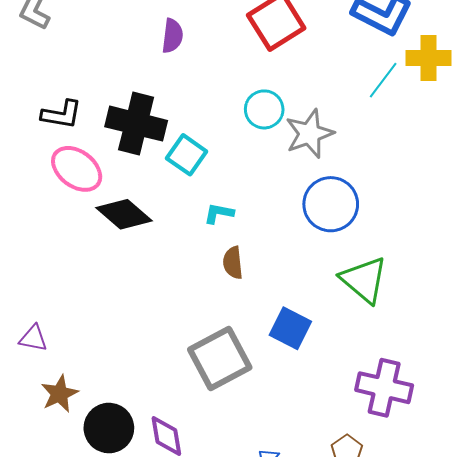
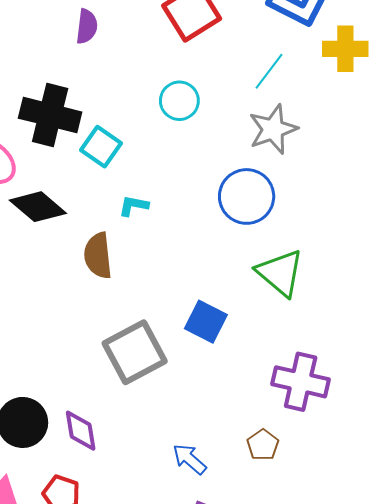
cyan line: (383, 80) -> (269, 71), moved
gray star: (310, 134) -> (273, 129), moved
brown semicircle: (233, 263) -> (98, 256), moved, size x1.4

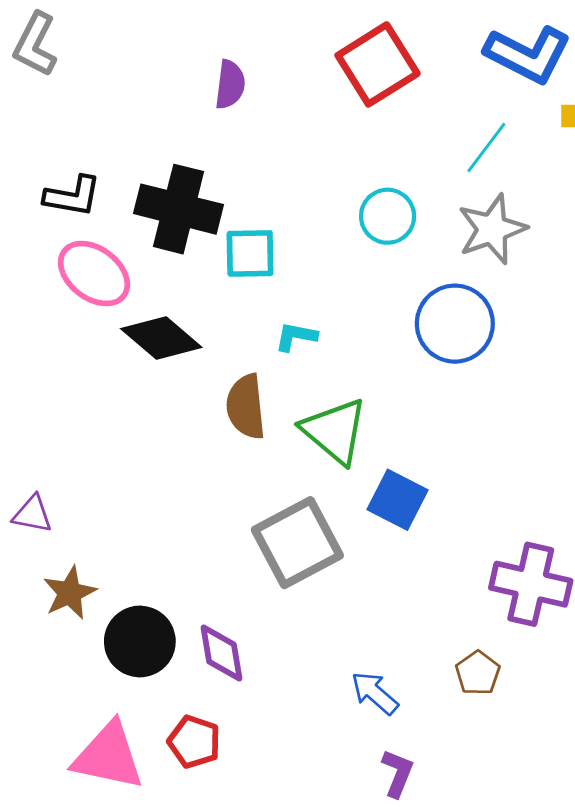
cyan circle: (179, 101) -> (388, 216), moved
cyan square: (101, 147) -> (250, 253), turned -36
green triangle: (280, 273) -> (335, 431), moved

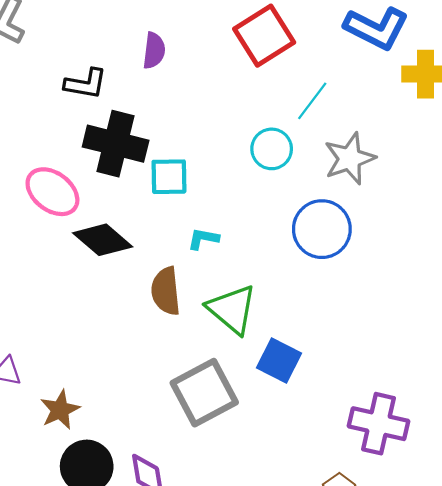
cyan line: (486, 147) -> (312, 101), moved
black L-shape: (73, 196) -> (86, 84), moved
brown star: (70, 593) -> (60, 410), moved

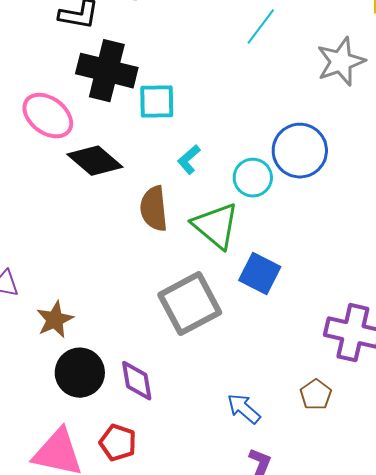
cyan line: (312, 101) -> (261, 27), moved
cyan circle: (272, 149) -> (253, 178), moved
gray star: (350, 159) -> (341, 62), moved
cyan L-shape: (203, 239) -> (189, 160), turned -52

